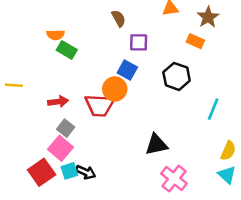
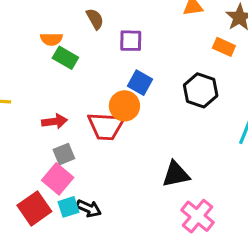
brown semicircle: (119, 18) -> (95, 19), moved
purple square: (139, 42) -> (131, 41), moved
gray square: (66, 128) -> (64, 154), turned 30

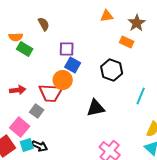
purple square: (131, 41) -> (67, 49), moved
gray square: (64, 154) -> (37, 111), moved, turned -32
black triangle: (176, 174) -> (96, 108), moved

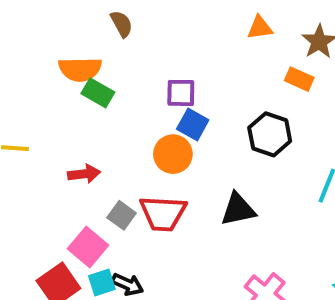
brown semicircle: (44, 24) -> (122, 24), moved
orange semicircle: (16, 37) -> (80, 69), size x1.5
red trapezoid: (51, 93) -> (163, 213), moved

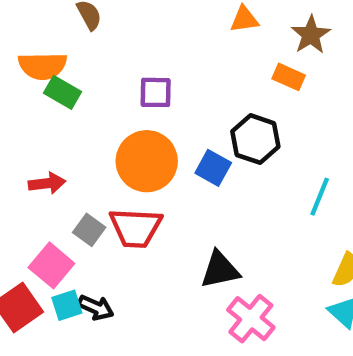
blue square: (193, 124) -> (213, 168), moved
orange circle: (173, 154) -> (147, 161), size x1.4
black triangle: (238, 209) -> (220, 270), moved

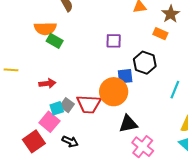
purple square: (156, 92) -> (114, 41), moved
orange circle: (147, 161) -> (114, 92), moved
blue square: (213, 168) -> (125, 76), turned -35
cyan square: (67, 305) -> (57, 108), moved

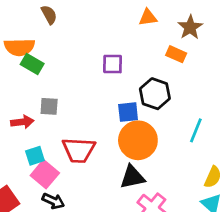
orange circle: (114, 92) -> (138, 140), moved
gray square: (67, 105) -> (49, 106), moved, turned -32
pink square: (49, 122) -> (45, 174), moved

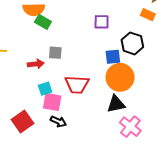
pink square: (45, 174) -> (52, 102), turned -30

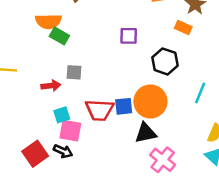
blue square: (113, 57) -> (124, 106), moved
black arrow: (58, 122) -> (63, 151), moved

